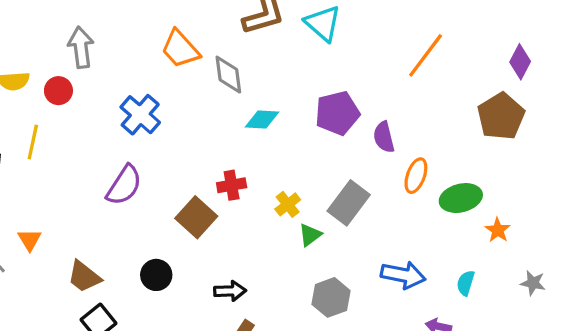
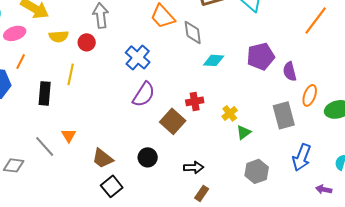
purple semicircle: (124, 185) -> (144, 94), moved
gray rectangle: (349, 203) -> (284, 115), moved, turned -52
blue arrow: (403, 275) -> (302, 157), turned 100

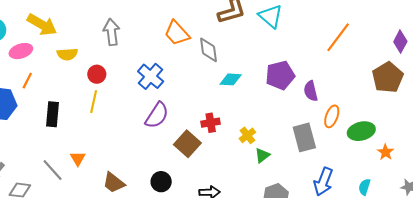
red circle: (87, 42) -> (97, 74), moved
yellow line: (71, 74) -> (94, 102), moved

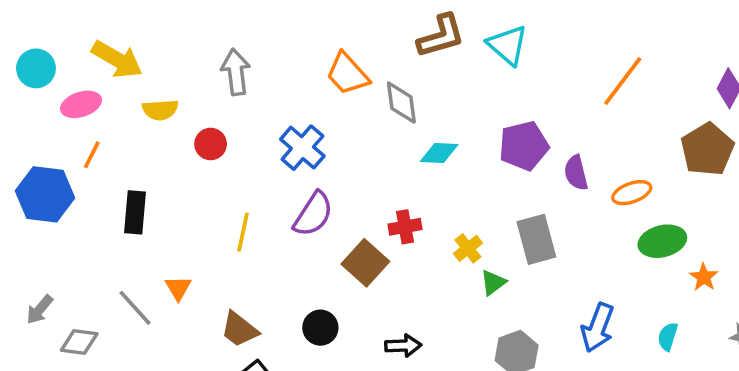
yellow line: (94, 102) -> (243, 232), moved
orange ellipse: (332, 116) -> (632, 193), moved, turned 50
gray rectangle: (304, 137) -> (536, 239), moved

